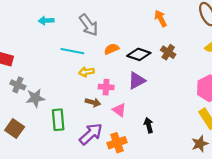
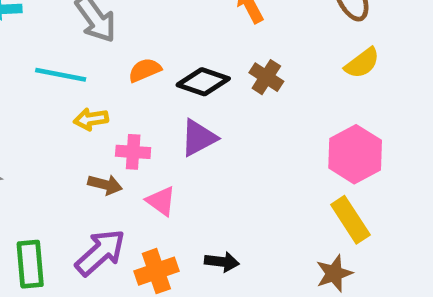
green rectangle: (58, 120) -> (30, 264), moved
black arrow: (149, 125) -> (222, 262), moved, turned 112

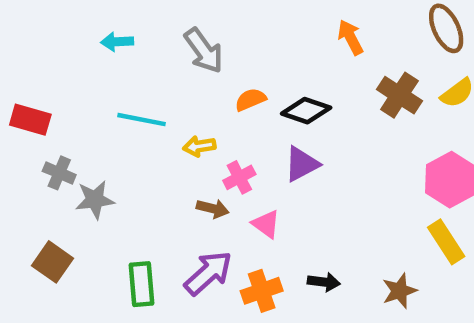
cyan line: (61, 75) -> (141, 120), moved
brown cross: (266, 77) -> (399, 95), moved, size x1.4
pink cross: (133, 152) -> (239, 177), turned -32
brown star: (334, 273) -> (399, 291), moved

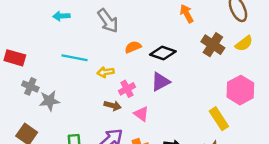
yellow rectangle: (446, 242) -> (219, 119), moved

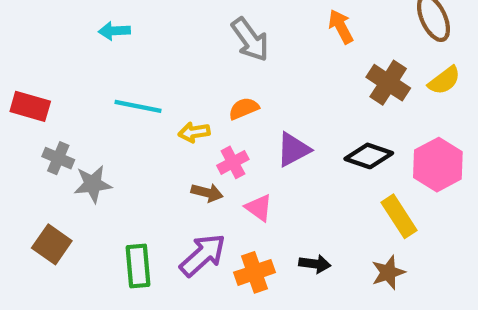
gray arrow: (108, 21) -> (250, 40), moved
orange semicircle: (133, 47) -> (244, 109), moved
black diamond: (163, 53) -> (369, 156), moved

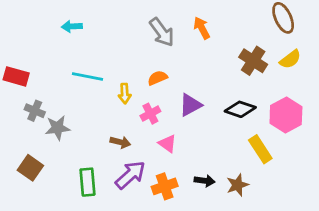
orange arrow: (341, 27) -> (202, 28), moved
yellow arrow: (194, 132) -> (125, 94), turned -84
brown arrow: (207, 193) -> (120, 142), moved
brown star: (388, 272) -> (237, 185), moved

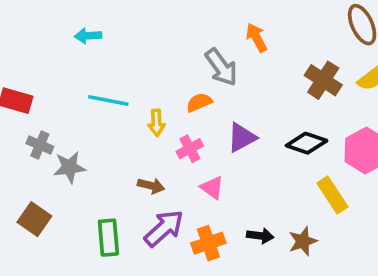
gray arrow: (162, 32) -> (221, 67), moved

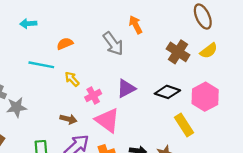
orange semicircle: (199, 102) -> (65, 44), moved
yellow arrow: (157, 123) -> (72, 79), turned 140
pink triangle: (212, 188) -> (107, 120), size x1.6

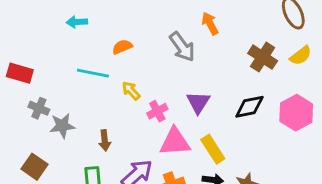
purple triangle: (126, 88) -> (198, 102), turned -30
black diamond: (167, 92) -> (249, 107), turned -30
brown arrow: (68, 119) -> (105, 140), moved, turned 70
pink triangle: (107, 120) -> (175, 142), turned -40
yellow rectangle: (184, 125) -> (213, 149), moved

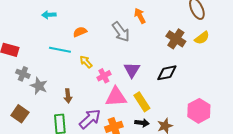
pink hexagon: (296, 113) -> (199, 111), moved
gray star: (62, 126) -> (39, 86), turned 30

